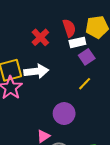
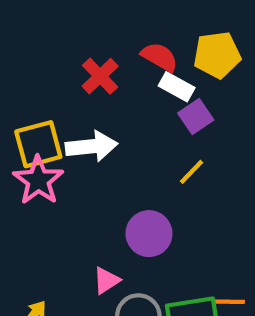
red semicircle: (69, 28) -> (160, 57), turned -42
white rectangle: (77, 42) -> (177, 87), turned 42

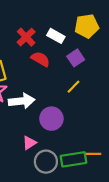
red semicircle: (160, 57) -> (40, 59), moved
white rectangle: (177, 87) -> (56, 36), moved
white arrow: (92, 146) -> (22, 101), moved

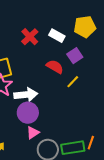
red semicircle: (40, 59) -> (55, 67), moved
purple circle: (51, 119) -> (28, 113), moved
orange line: (93, 154) -> (91, 143), turned -72

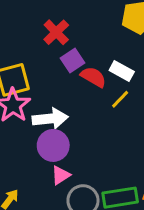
white rectangle: (57, 36) -> (122, 71), moved
purple square: (75, 56) -> (73, 61), moved

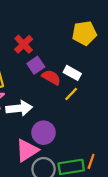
purple circle: (53, 145) -> (44, 133), moved
pink triangle: (61, 175) -> (27, 150), size x1.6

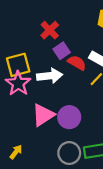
white arrow: (19, 108) -> (50, 76), moved
pink triangle: (27, 150) -> (43, 115), moved

